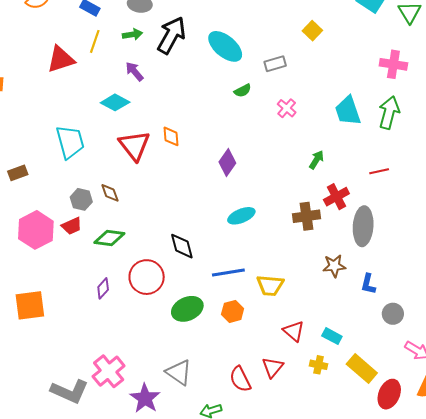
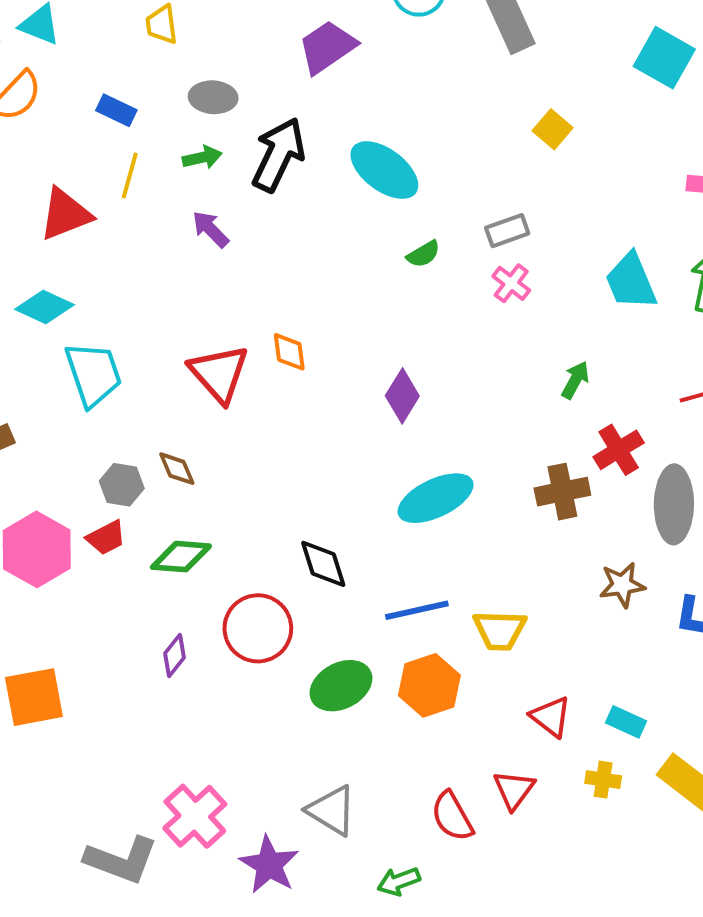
gray rectangle: (275, 64) -> (507, 231), moved
cyan diamond: (115, 102) -> (44, 307), moved
cyan ellipse: (241, 216) -> (436, 498), size x1.4
orange hexagon: (233, 311) -> (429, 685), size x1.4

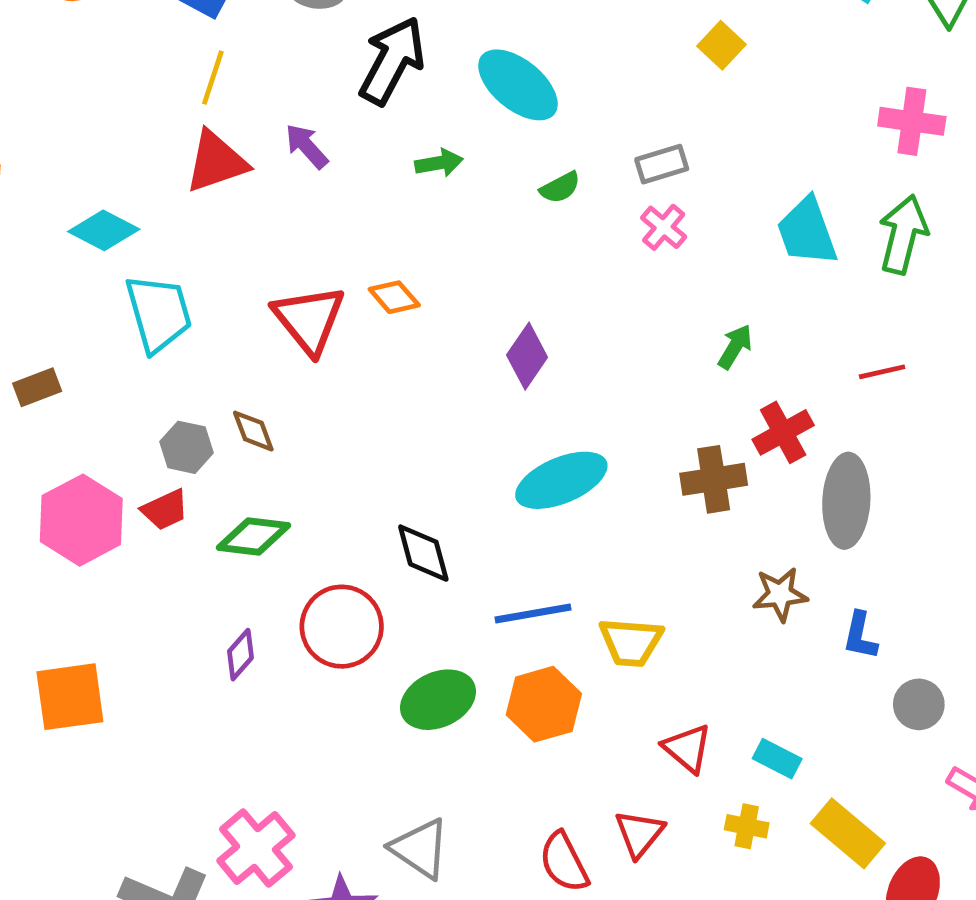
green arrow: (202, 157) -> (439, 163), moved
red triangle: (65, 214) -> (216, 162), moved
orange diamond: (289, 352) -> (394, 297), turned -36

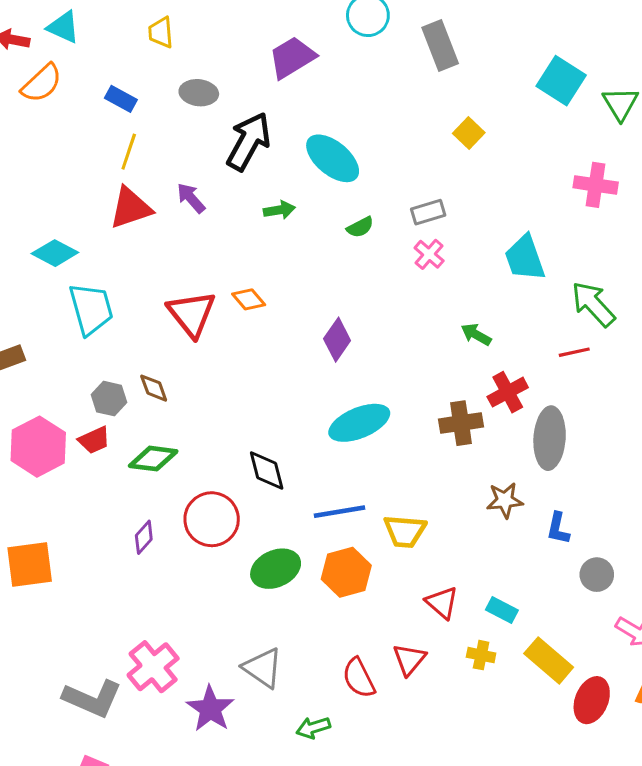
green arrow: (903, 234) -> (593, 304), moved, turned -57
green arrow: (735, 347) -> (476, 334), turned -92

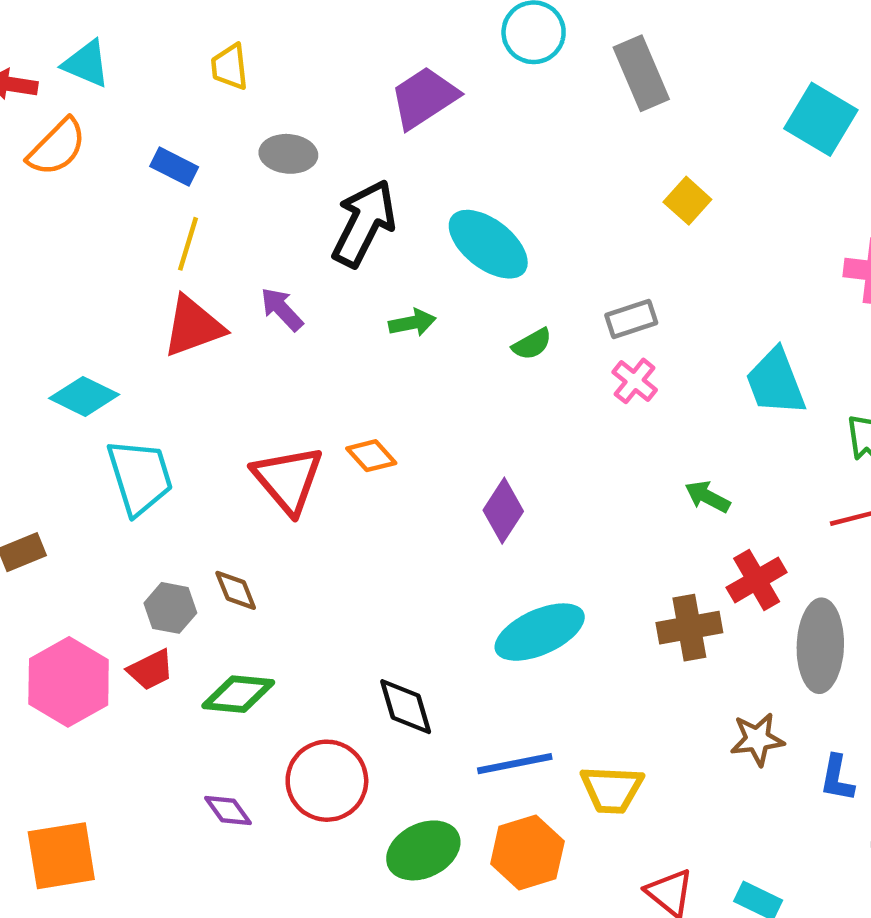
purple diamond: (144, 537) -> (228, 810), turned -76

